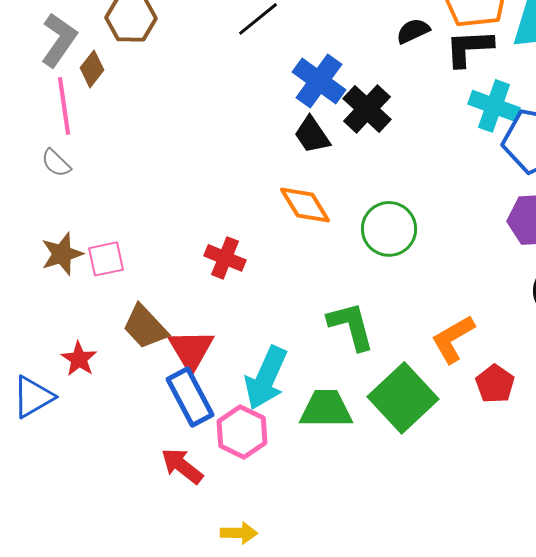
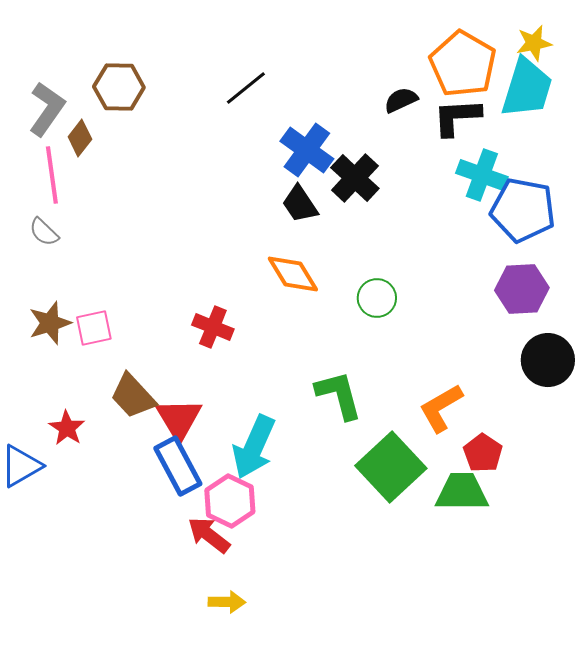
green circle: (389, 229) -> (377, 298), size x0.7
green trapezoid: (326, 409) -> (462, 492), moved
red arrow: (182, 466) -> (209, 535), moved

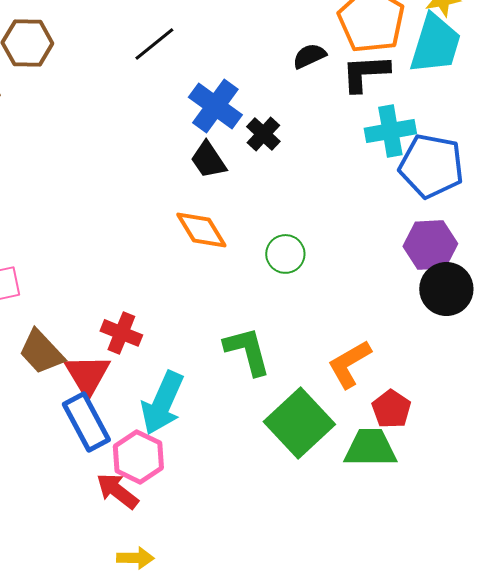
cyan cross: (482, 175) -> (390, 131), turned -30
black cross: (355, 178) -> (263, 134), size x0.7
red cross: (213, 327) -> (121, 333), moved
black circle: (548, 360) -> (446, 289), moved

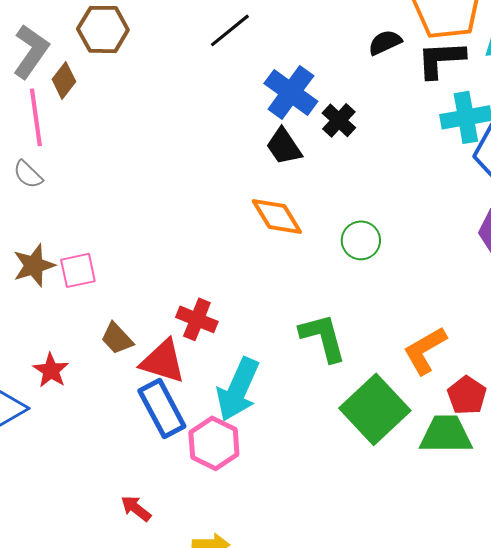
brown trapezoid: (41, 352) -> (117, 338), size x0.7
red triangle: (87, 375) -> (163, 361), turned -42
red arrow: (117, 491) -> (136, 508), moved, size x0.7

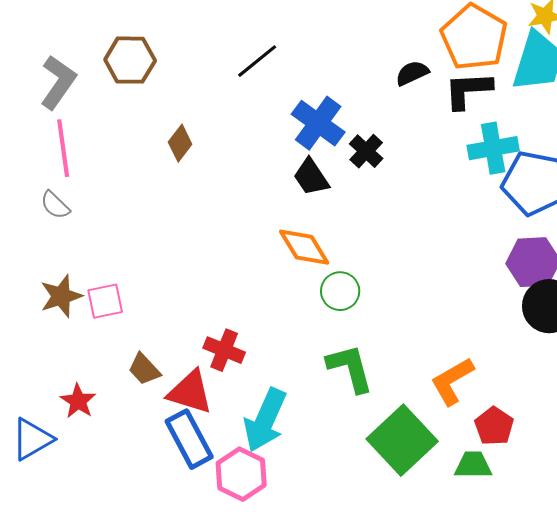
brown diamond: (64, 80) -> (180, 143), moved
green circle: (361, 240) -> (340, 291), moved
green trapezoid: (446, 434) -> (473, 465), size x0.7

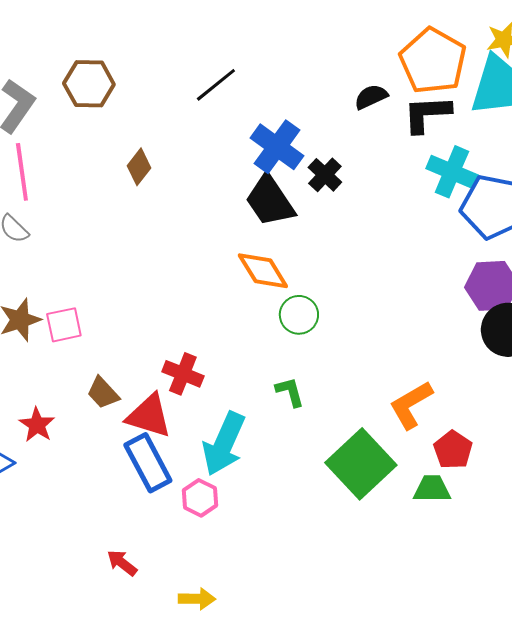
cyan cross: (493, 148) -> (452, 172), turned 33
black trapezoid: (311, 177) -> (270, 201), size x1.4
green L-shape: (350, 368) -> (290, 392), moved, size x0.6
pink hexagon: (241, 474) -> (200, 498), size x0.7

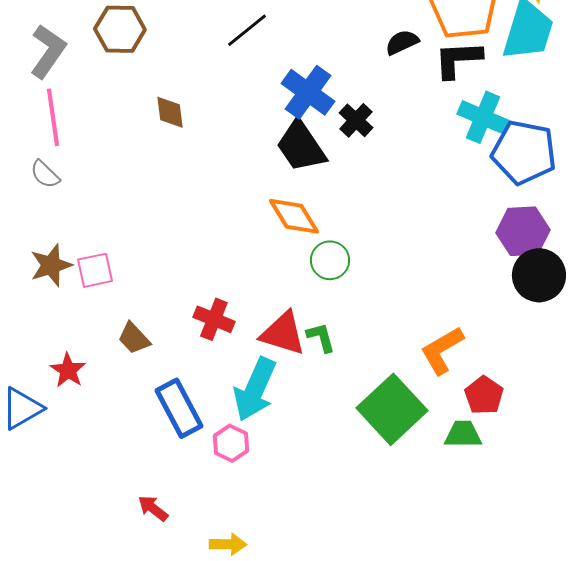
brown diamond: (139, 167) -> (170, 112), turned -45
red triangle: (149, 416) -> (283, 333), moved

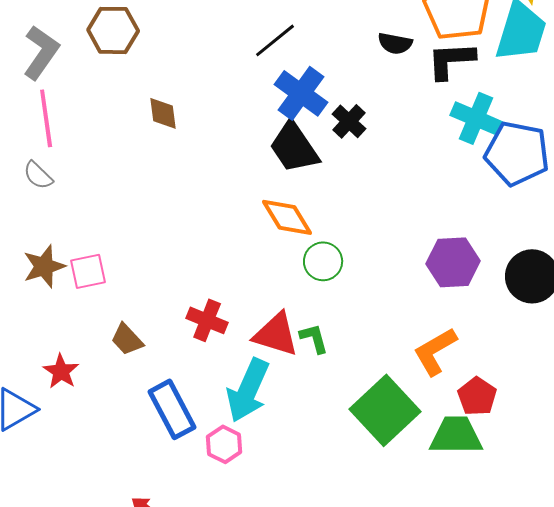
black line: (247, 30) -> (275, 40), moved
black semicircle: (402, 42) -> (395, 43), turned -144
purple hexagon: (523, 231) -> (453, 262), moved
green trapezoid: (463, 434) -> (456, 435), size x1.4

